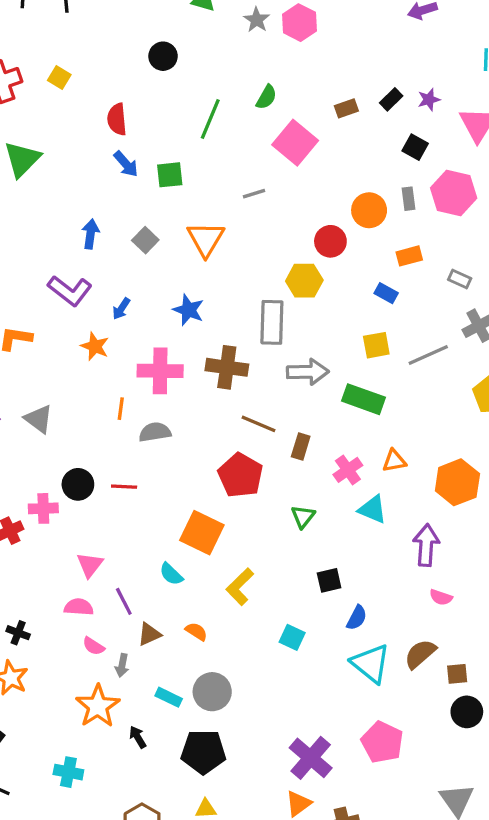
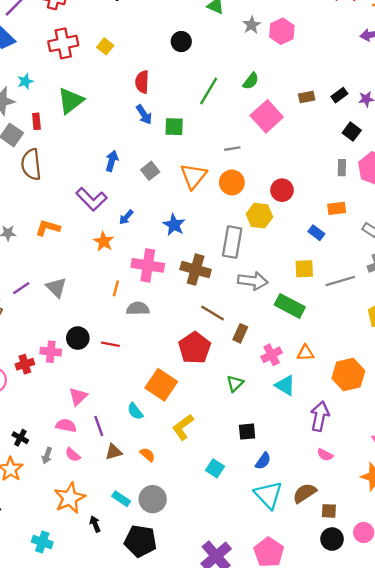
orange circle: (369, 210) -> (232, 182), moved
gray arrow: (122, 665) -> (47, 456), moved

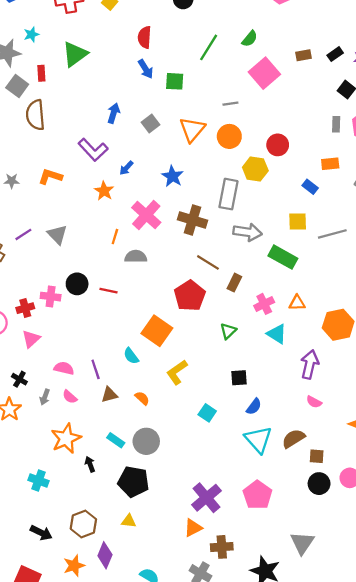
pink cross: (148, 265) -> (146, 215), turned 32
pink triangle: (78, 396) -> (31, 339), moved

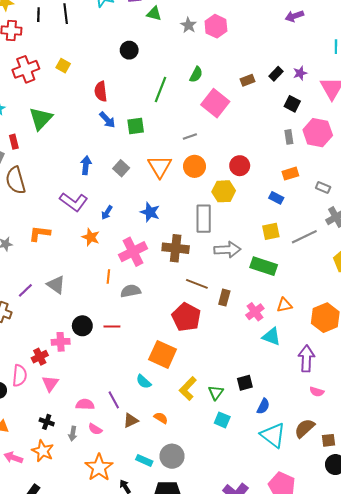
pink cross: (146, 215) -> (133, 252), turned 32
green triangle: (228, 331) -> (216, 393), moved

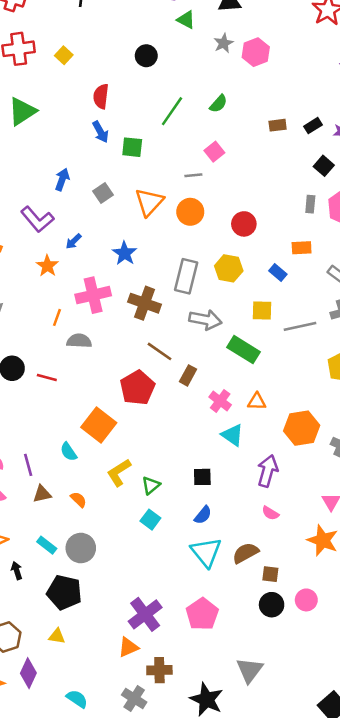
pink square: (215, 103) -> (214, 152), moved, size x0.6
yellow hexagon: (224, 191) -> (229, 268), moved
pink cross: (255, 312) -> (220, 401), turned -30
black square: (245, 383) -> (202, 477), moved

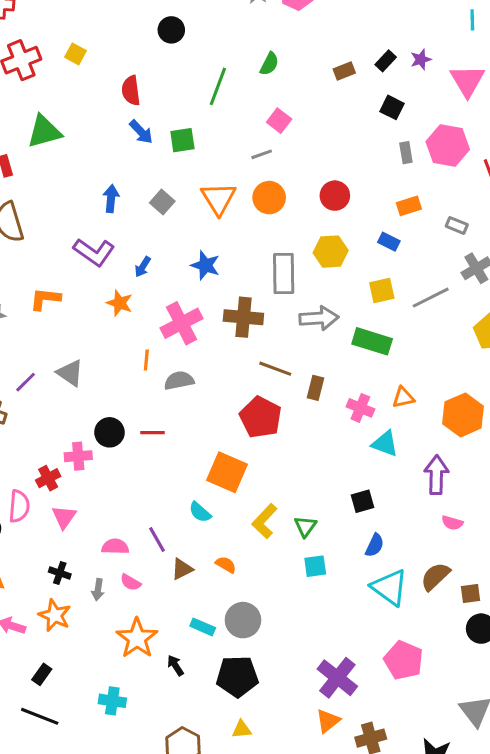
green triangle: (22, 111) -> (44, 132), turned 32
black square: (324, 166) -> (392, 107), moved
cyan square: (150, 520) -> (315, 566), turned -30

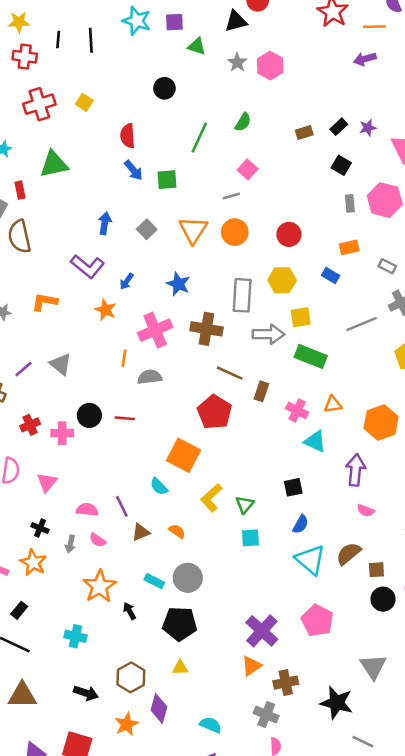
yellow square: (382, 291) -> (301, 317), moved
red cross: (48, 478) -> (30, 425), moved

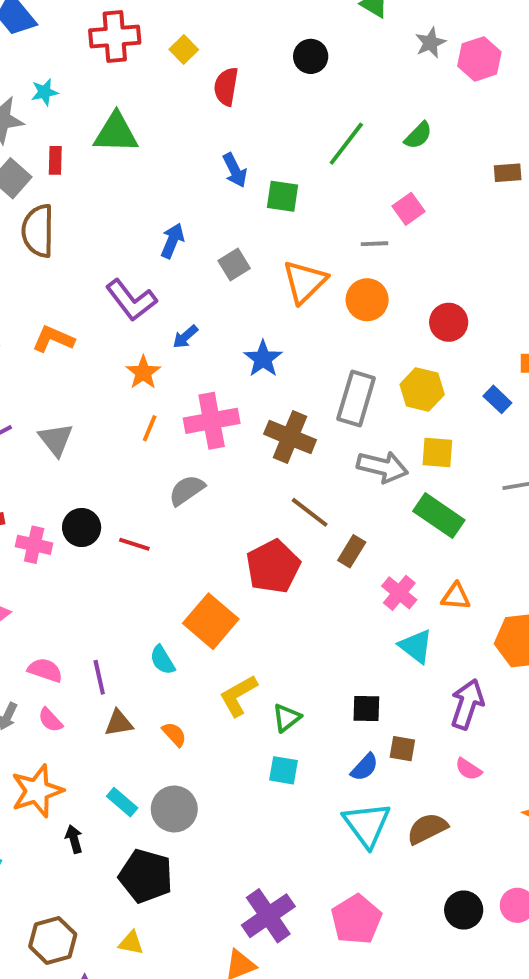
red semicircle: (128, 136) -> (226, 87), moved
orange line: (124, 358) -> (150, 428), moved
gray semicircle: (150, 377) -> (187, 490), turned -40
brown square: (376, 570) -> (402, 749), moved

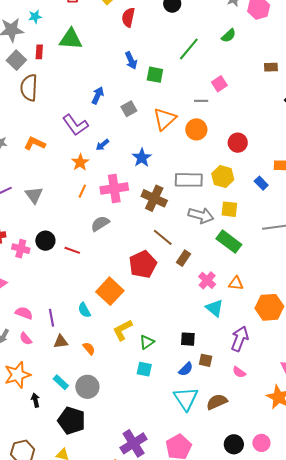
green semicircle: (418, 135) -> (229, 36), moved
gray rectangle: (356, 399) -> (189, 180), turned 72

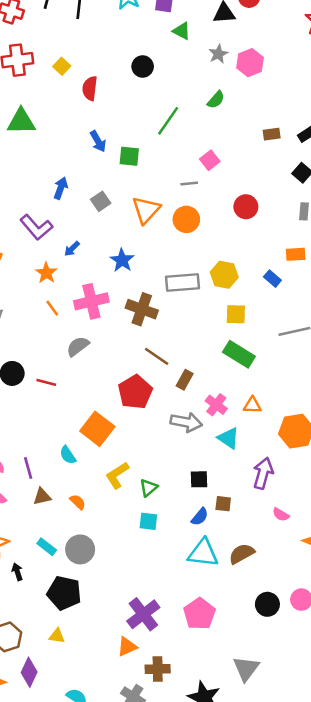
red circle: (238, 143) -> (246, 207), moved
orange line: (82, 191) -> (52, 308), turned -56
gray arrow: (201, 215) -> (186, 422), moved
pink semicircle: (239, 372) -> (281, 515), moved
cyan triangle: (186, 399) -> (203, 553), turned -44

